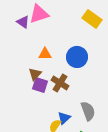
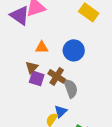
purple triangle: (23, 22) -> (20, 15), size x1.5
gray semicircle: (88, 111) -> (71, 88), moved

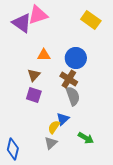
brown cross: (57, 76) -> (69, 79), moved
purple square: (37, 78) -> (34, 95), moved

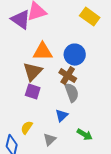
orange triangle: (44, 55) -> (43, 52), size x1.5
brown triangle: (34, 75) -> (33, 72), size x1.5
yellow semicircle: (54, 127) -> (27, 128), moved

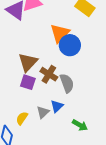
orange triangle: (43, 52) -> (60, 33), moved, turned -45
brown cross: (68, 76) -> (49, 74), moved
gray triangle: (50, 140) -> (43, 112), moved

